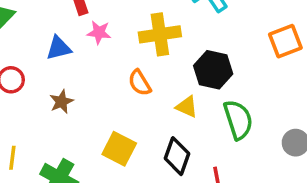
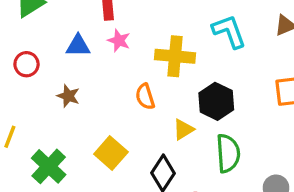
brown star: (61, 102) -> (68, 96), turned 30
yellow triangle: (187, 107) -> (183, 129), turned 50

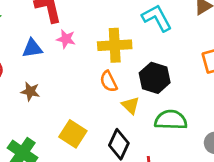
orange semicircle: (145, 97) -> (109, 81), moved
yellow triangle: (183, 129) -> (131, 105), turned -36
green semicircle: (228, 153) -> (171, 120), turned -76

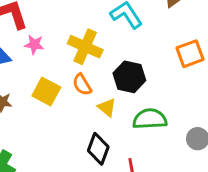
yellow cross: (115, 45) -> (85, 47), turned 32
yellow square: (73, 134) -> (46, 92), moved

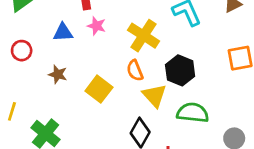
yellow square: (46, 92) -> (99, 89), moved
yellow triangle: (107, 107) -> (155, 96), size x1.4

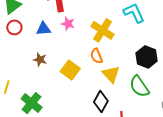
red circle: (22, 51) -> (14, 27), moved
black hexagon: (180, 70) -> (147, 57), moved
green semicircle: (193, 113) -> (139, 86), turned -130

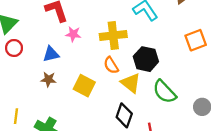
blue triangle: (43, 29) -> (51, 54), moved
yellow cross: (102, 30) -> (113, 35), turned -30
black hexagon: (147, 57) -> (146, 59), moved

